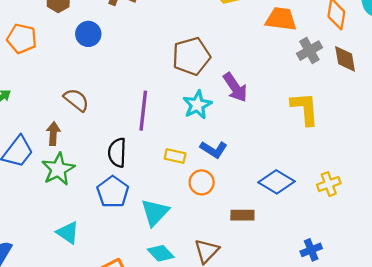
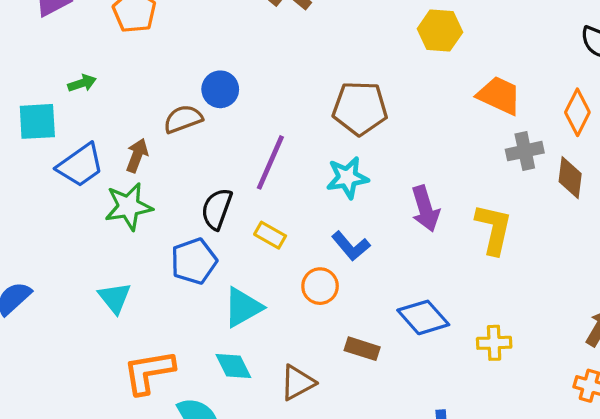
blue circle: (88, 34) -> (220, 89), moved
purple arrow: (235, 87) -> (425, 209), moved
brown semicircle: (76, 100) -> (183, 119), turned -76
yellow rectangle: (175, 156) -> (270, 235), moved

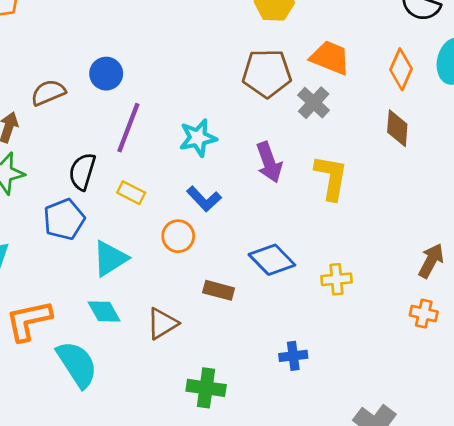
blue circle: (220, 89) -> (106, 74), moved
brown pentagon: (360, 108) -> (267, 73), moved
gray cross: (525, 151) -> (314, 103), moved, turned -32

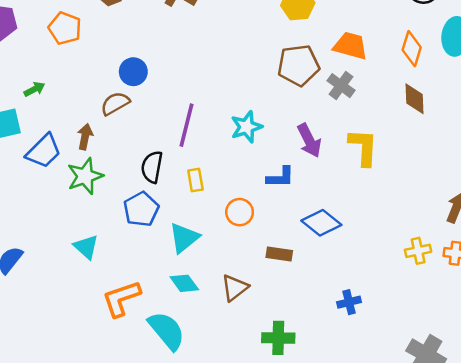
blue circle: (106, 74) -> (133, 72), moved
yellow rectangle: (131, 193) -> (195, 180), turned 60
blue L-shape: (204, 199) -> (280, 177), moved, turned -40
yellow cross: (336, 279) -> (418, 251), moved

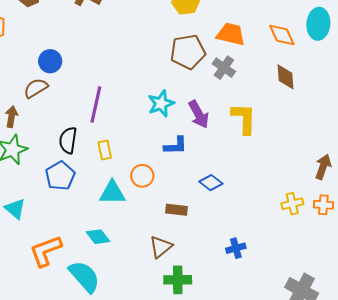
orange diamond: (412, 49) -> (282, 35), turned -40
cyan star: (246, 127) -> (161, 104), moved
blue diamond: (321, 223) -> (211, 183), size x0.7
cyan triangle: (184, 238) -> (112, 193), moved, turned 40
brown triangle: (235, 288) -> (161, 247), moved

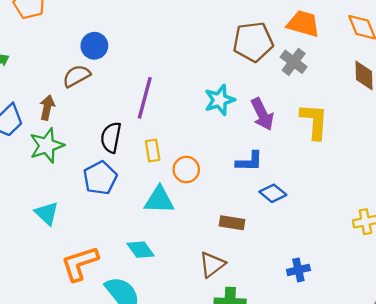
blue L-shape: (176, 146) -> (249, 162), moved
orange circle: (142, 176) -> (186, 170), moved

